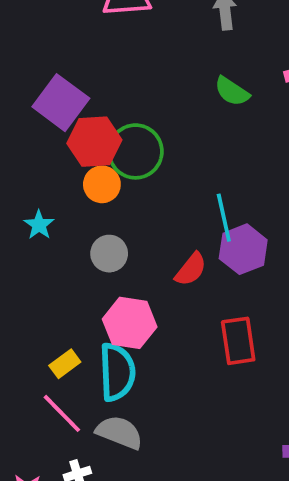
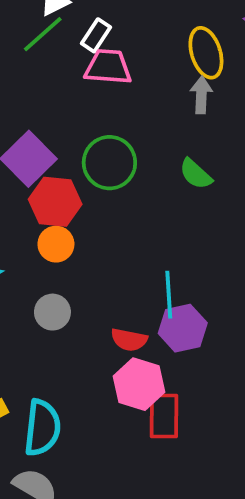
green circle: (136, 151) -> (109, 163), moved
red semicircle: (191, 269) -> (129, 340), turned 54
pink hexagon: (130, 323) -> (139, 384), moved

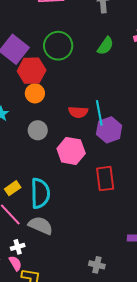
green semicircle: (196, 174) -> (105, 46), turned -90
red semicircle: (129, 340) -> (78, 112), moved
pink hexagon: (139, 384) -> (71, 151), moved

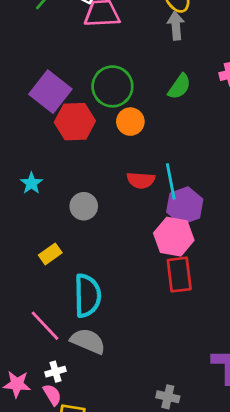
orange circle: (35, 93) -> (130, 122), moved
pink hexagon: (71, 151) -> (174, 237), moved
yellow rectangle: (13, 188) -> (50, 254), moved

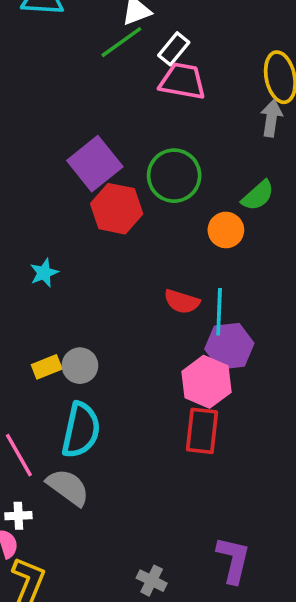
orange circle: (130, 122) -> (226, 230), moved
gray circle: (84, 206) -> (80, 366), moved

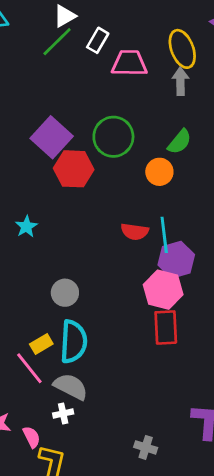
pink trapezoid: (183, 81) -> (129, 63), moved
yellow rectangle: (47, 367) -> (41, 344), moved
white cross: (18, 516) -> (63, 414), moved

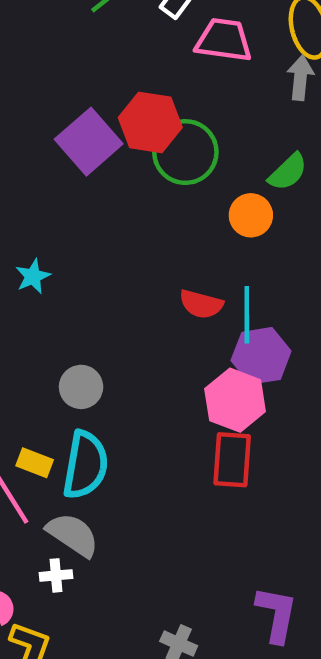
red hexagon: (74, 169) -> (150, 122), moved
yellow rectangle: (41, 344) -> (35, 463), turned 45

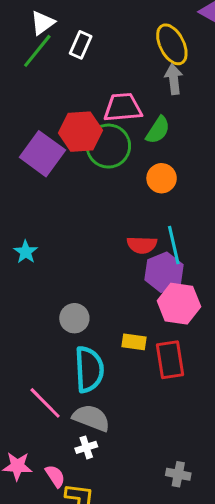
pink trapezoid: (224, 40) -> (123, 108), moved
green semicircle: (288, 172) -> (158, 130), moved
purple hexagon: (261, 356) -> (164, 272), moved
red rectangle: (232, 460) -> (170, 360), moved
yellow rectangle: (35, 463) -> (134, 342), moved

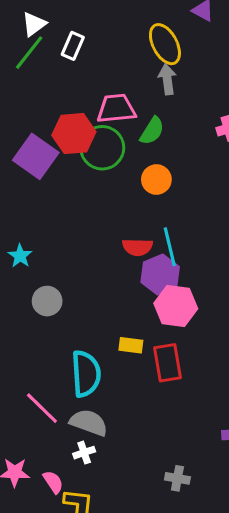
gray circle: (74, 318) -> (47, 301), moved

